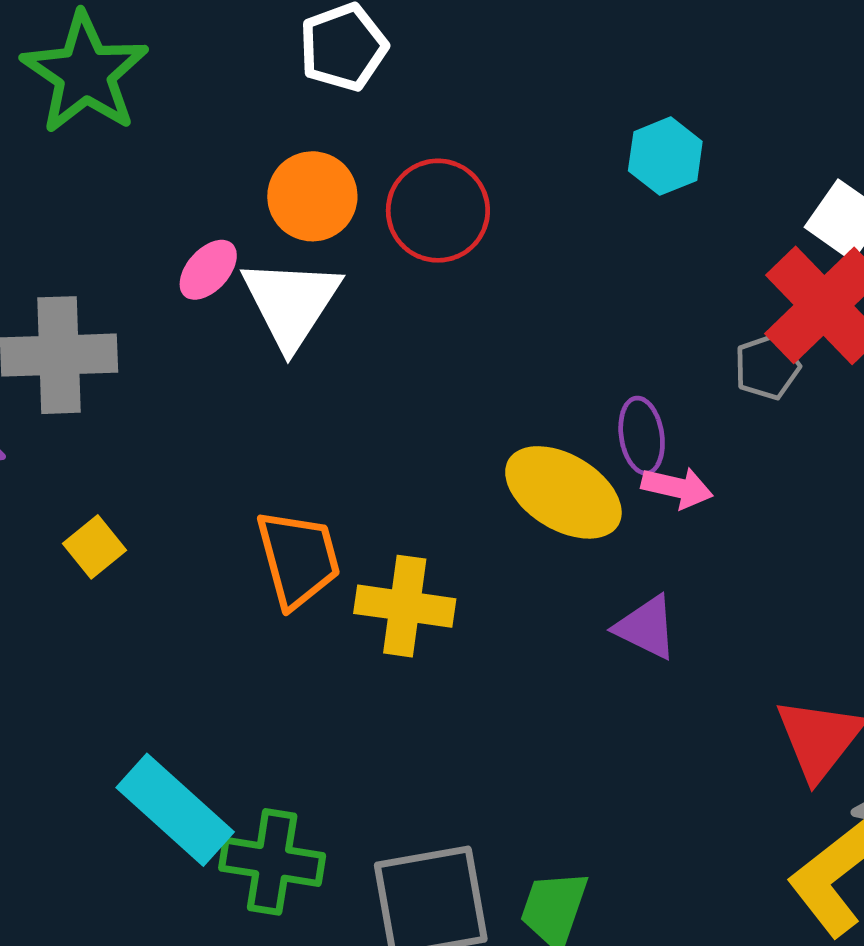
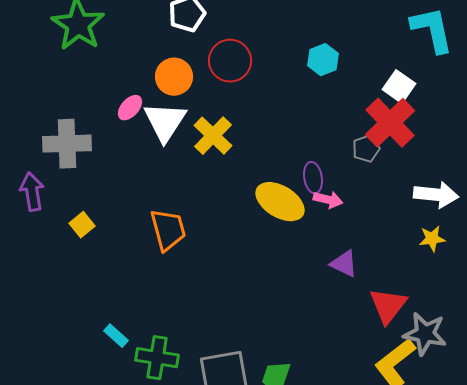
red circle: (438, 211) -> (230, 61), moved
yellow cross: (405, 606) -> (213, 136), moved, turned 36
purple triangle: (646, 627) -> (344, 264), moved
cyan rectangle: (175, 810) -> (116, 336), size x0.5

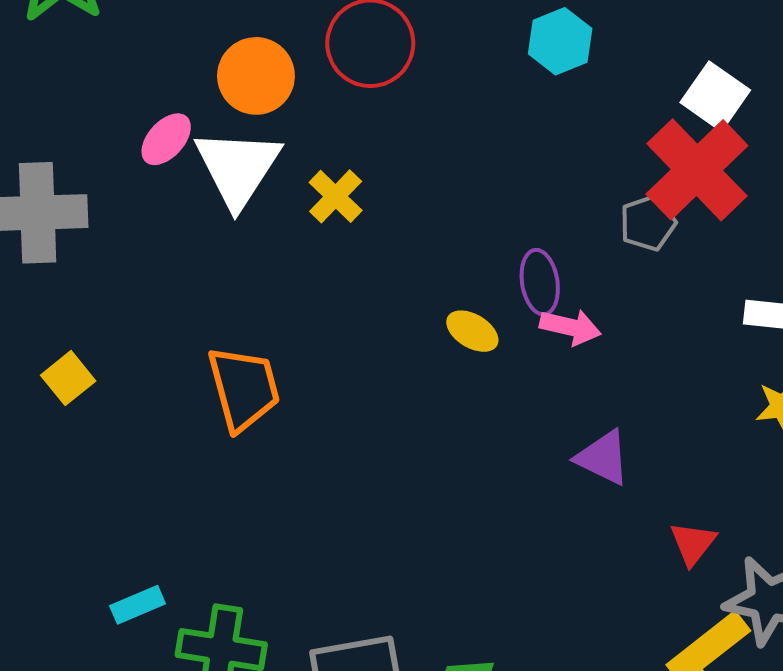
yellow cross: (213, 136) -> (336, 196), size x0.7
yellow ellipse: (280, 202) -> (472, 331), size x0.5
red triangle: (388, 306) -> (693, 543), size x0.6
cyan rectangle: (116, 336) -> (138, 605), turned -65

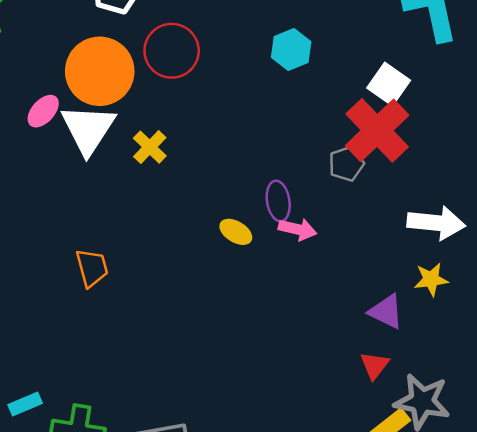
orange circle: (256, 76) -> (100, 71), size x1.4
orange trapezoid: (244, 388) -> (92, 268), size x0.7
purple triangle: (603, 458) -> (386, 311), moved

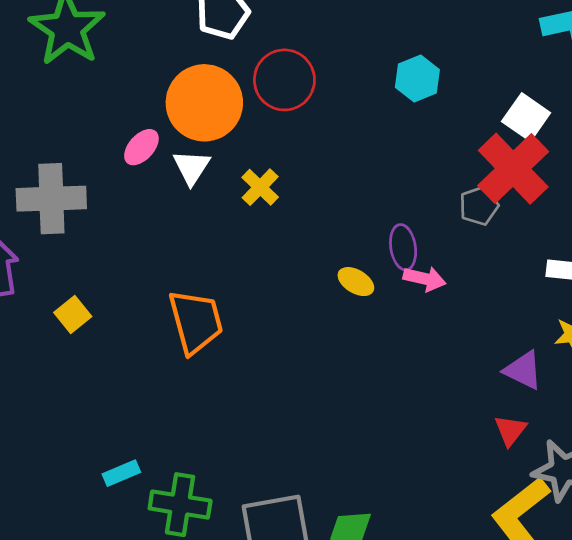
white triangle: (88, 129) -> (191, 167), size x0.6
orange trapezoid: (92, 268) -> (196, 322), size x1.5

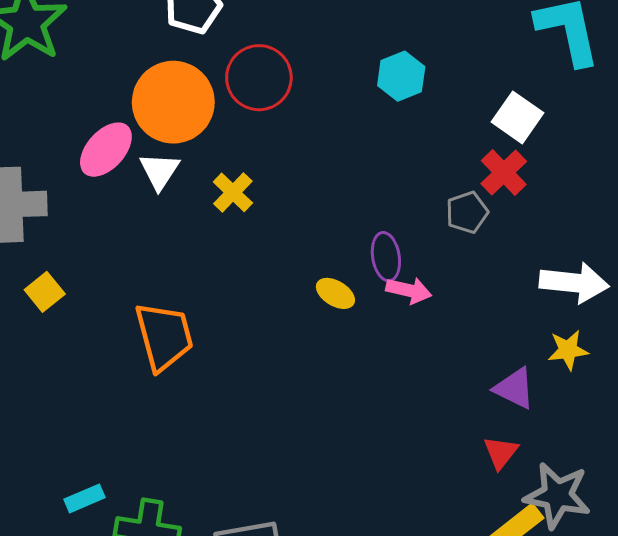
pink ellipse: (141, 147) -> (106, 150), size x1.4
red cross: (513, 169) -> (504, 173), size x0.6
yellow square: (73, 314) -> (45, 292), moved

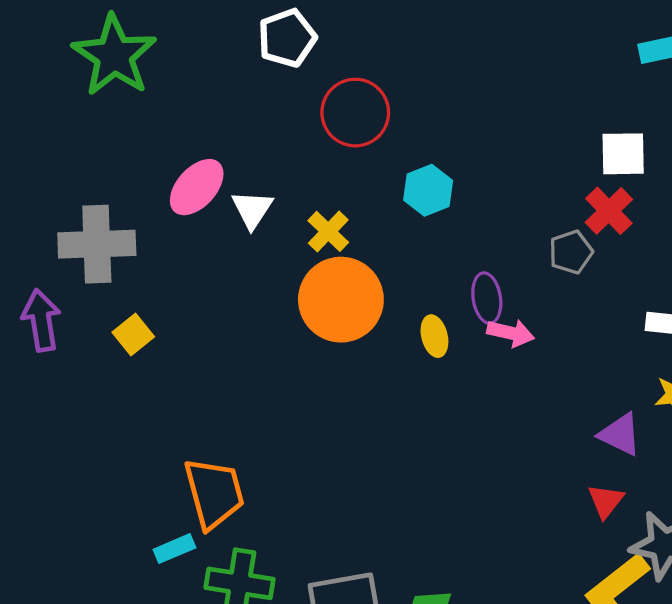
cyan hexagon: (401, 76) -> (428, 190), moved
orange circle: (173, 102) -> (341, 300), moved
white square: (518, 117) -> (623, 154), turned -36
yellow ellipse: (335, 293) -> (434, 336), turned 45
orange trapezoid: (164, 336) -> (214, 493), moved

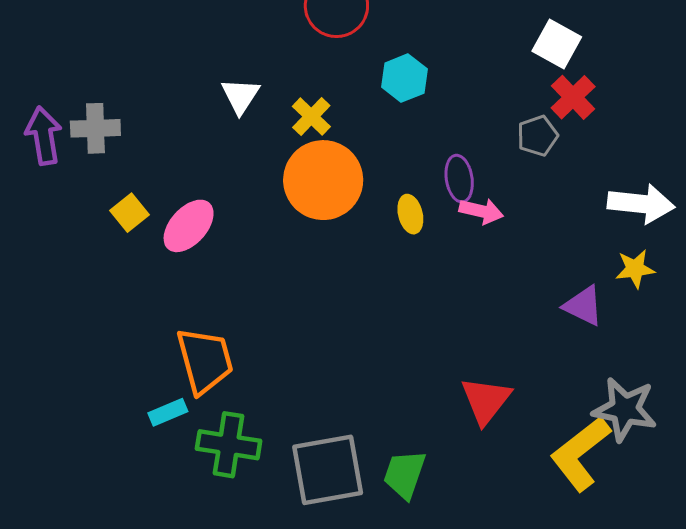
white square: (623, 154) -> (557, 44), moved, turned 30
pink ellipse: (197, 187) -> (189, 226), moved
gray cross: (97, 244) -> (95, 128), size x0.7
purple arrow: (41, 320) -> (44, 136), moved
red triangle: (606, 501) -> (486, 400), moved, size x1.5

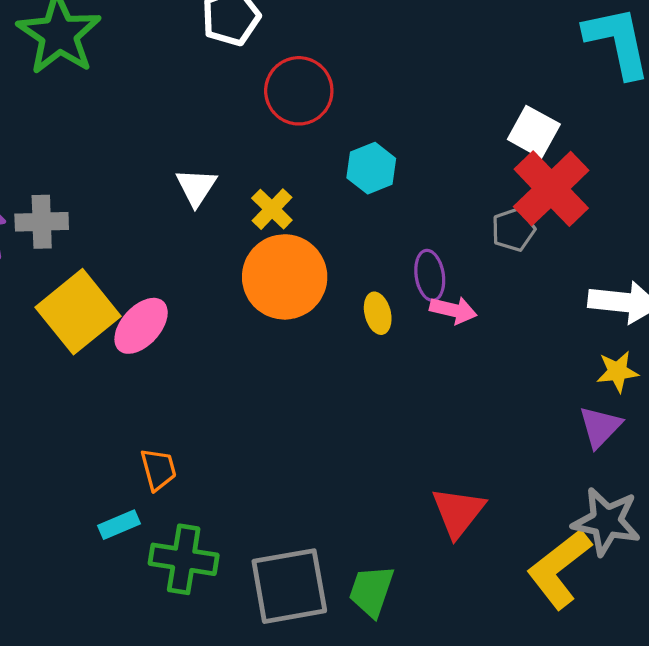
red cross: (573, 97) -> (551, 189), size x1.6
yellow square: (129, 213) -> (78, 312), size x2.0
purple triangle: (583, 306) -> (600, 427), moved, turned 48
orange trapezoid: (205, 360) -> (158, 469), size x0.6

